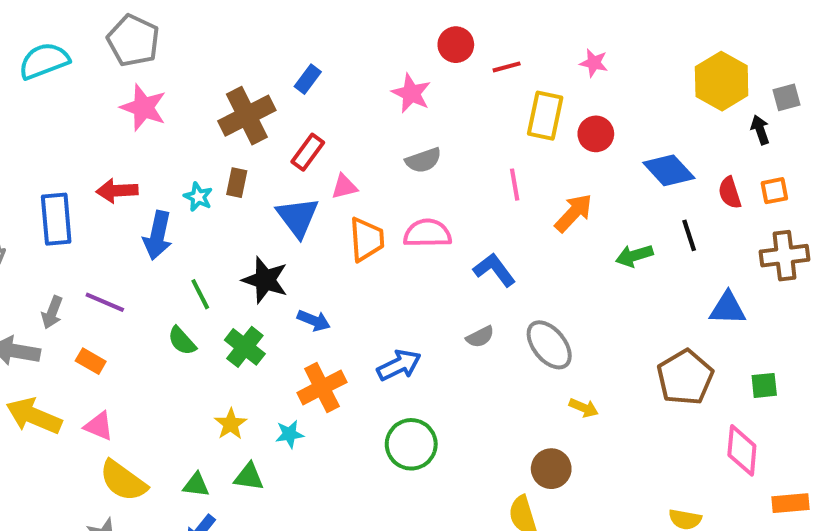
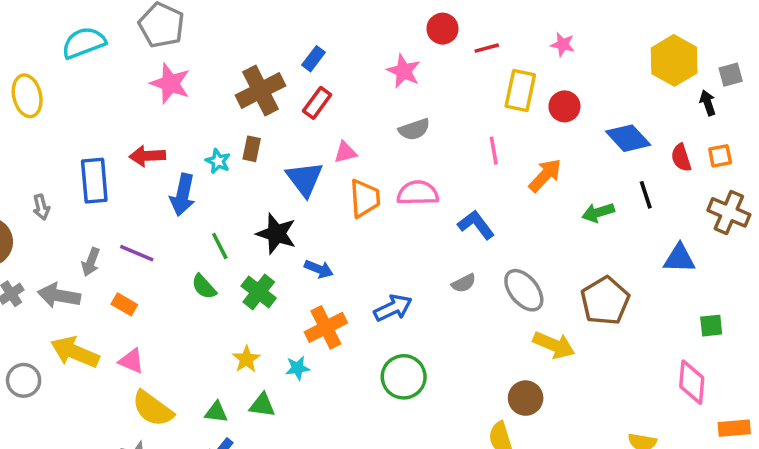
red rectangle: (308, 152) -> (317, 103), moved
brown cross: (784, 256) -> (729, 212), turned 30
brown pentagon: (685, 377) -> (605, 301), moved
yellow arrow: (584, 408) -> (554, 345), size x1.6

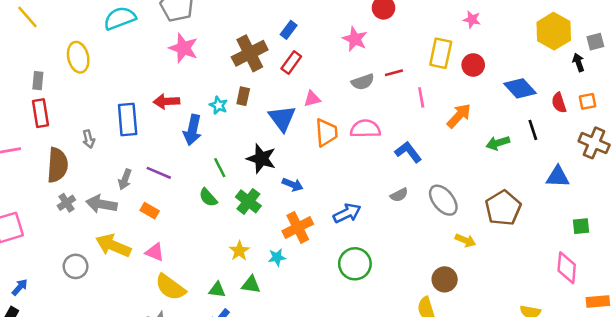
red line: (487, 48) -> (394, 73), moved
yellow arrow: (554, 345) -> (465, 240), size x0.7

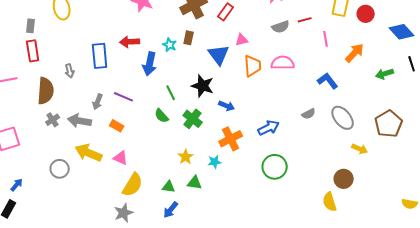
blue L-shape: (408, 152) -> (328, 81), moved
yellow semicircle: (170, 287) -> (133, 185), turned -95

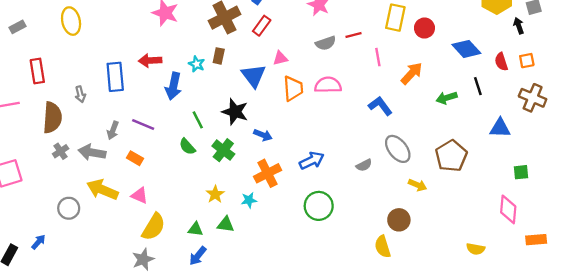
gray rectangle: (31, 26) -> (18, 27), moved, turned 56
gray semicircle: (309, 114) -> (364, 165), moved
blue arrow: (17, 185) -> (38, 242), moved

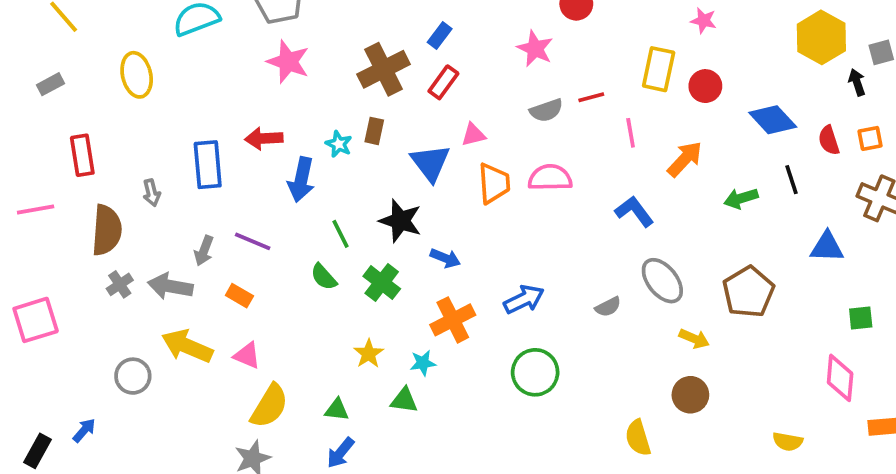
brown circle: (399, 220) -> (690, 395), moved
green triangle: (226, 225) -> (404, 400), moved

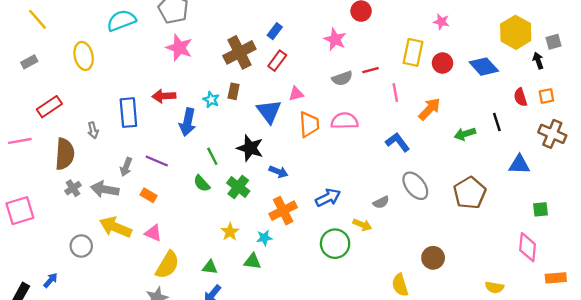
blue diamond: (773, 120) -> (484, 67), moved
red rectangle: (82, 155) -> (49, 107), turned 65
yellow arrow: (694, 339) -> (362, 225), moved

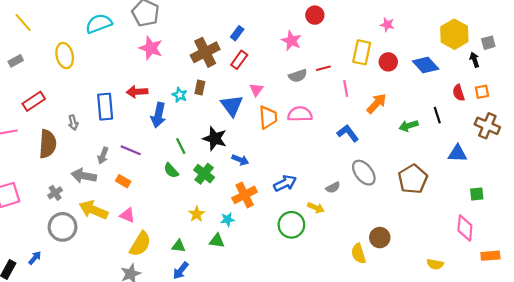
pink triangle: (296, 94) -> (256, 90), turned -40
gray cross: (73, 188) -> (55, 193), moved
gray circle: (81, 246) -> (63, 227), size x1.4
yellow semicircle: (400, 285) -> (358, 254), moved

